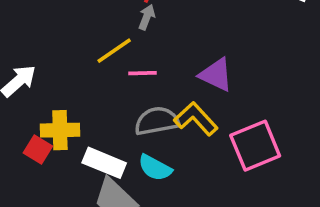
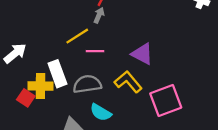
gray semicircle: (157, 121) -> (87, 84), moved
white rectangle: (104, 163) -> (57, 74), moved, turned 45

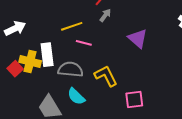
gray arrow: (99, 15) -> (105, 15), moved
purple triangle: (142, 54) -> (138, 38), moved
pink square: (166, 101) -> (134, 99), size x0.7

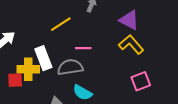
pink line: (84, 43) -> (83, 48), moved
red square: (15, 69) -> (15, 80), turned -35
yellow L-shape: (106, 76) -> (131, 44), moved

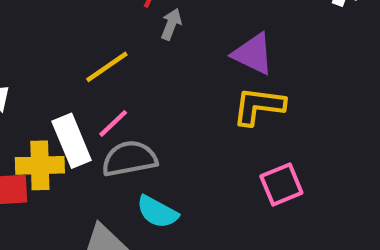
yellow L-shape: (131, 44) -> (259, 106), turned -40
pink line: (83, 48) -> (113, 123), moved, turned -42

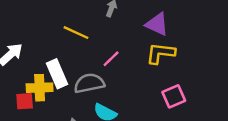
yellow line: (107, 67) -> (76, 33), turned 60
pink line: (113, 123) -> (111, 59), moved

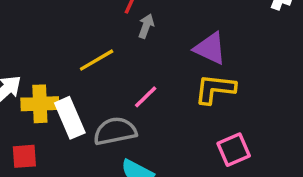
yellow line: (76, 33) -> (97, 60), turned -55
yellow cross: (40, 88) -> (40, 104), moved

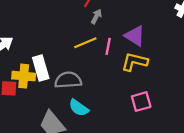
yellow line: (97, 60) -> (85, 43), moved
pink line: (146, 97) -> (108, 46), moved, turned -42
yellow cross: (40, 104) -> (24, 76), moved

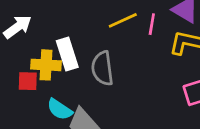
gray semicircle: (68, 80) -> (102, 68), turned -92
cyan semicircle: (79, 108) -> (60, 109), moved

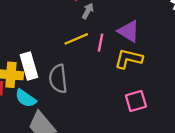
cyan semicircle: (60, 109) -> (26, 98), moved

